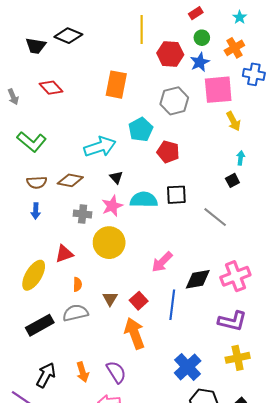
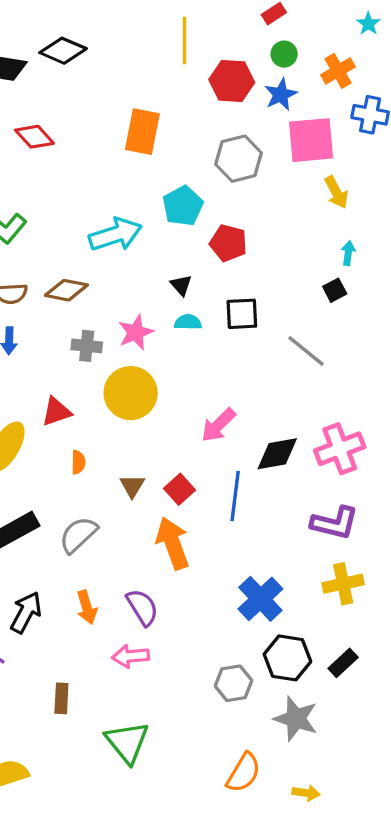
cyan star: (240, 17) -> (368, 24), moved
black triangle: (116, 177) -> (181, 285), moved
cyan semicircle: (144, 200) -> (188, 322), size x0.6
gray semicircle: (75, 313) -> (78, 535), moved, turned -30

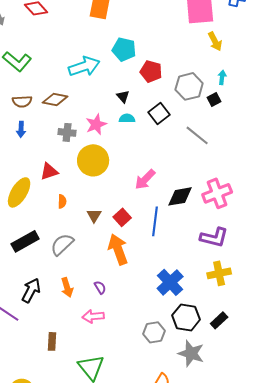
gray hexagon: (239, 159) -> (189, 86), moved
cyan pentagon: (183, 206) -> (124, 49), turned -30
black square: (242, 314) -> (159, 113), turned -35
purple semicircle: (142, 607) -> (100, 287), size x0.6

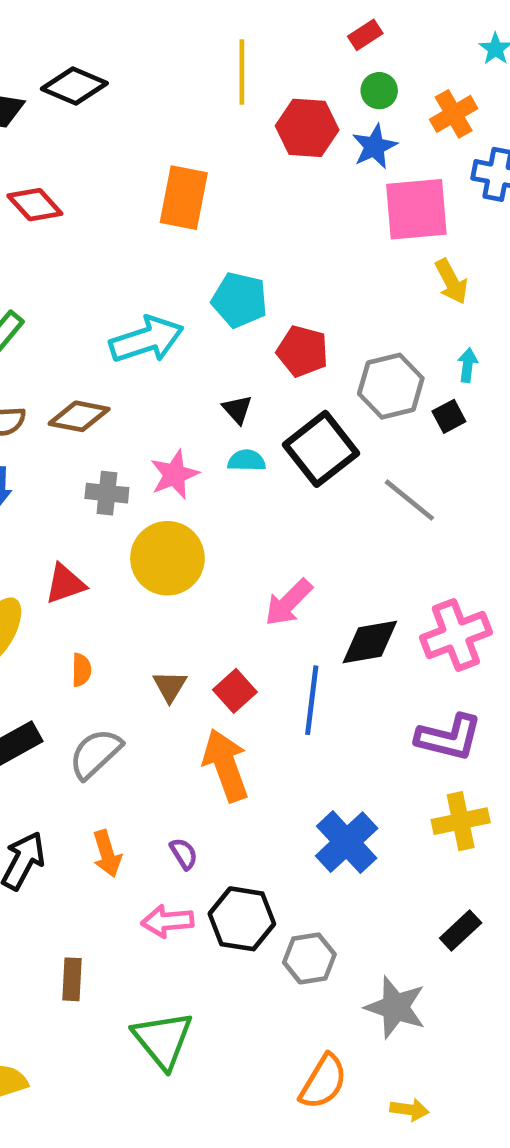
black square: (159, 113) -> (321, 449), size x1.4
orange semicircle: (62, 201) -> (81, 670), moved
black hexagon: (186, 317) -> (242, 919), moved

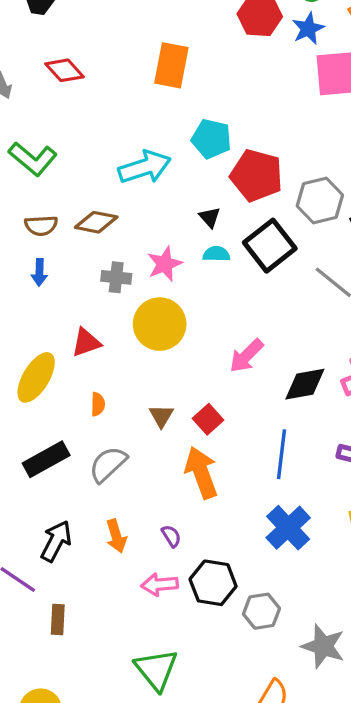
red pentagon: (302, 351) -> (256, 175), size x1.4
blue line: (312, 700) -> (281, 454), moved
brown rectangle: (72, 979) -> (58, 620), moved

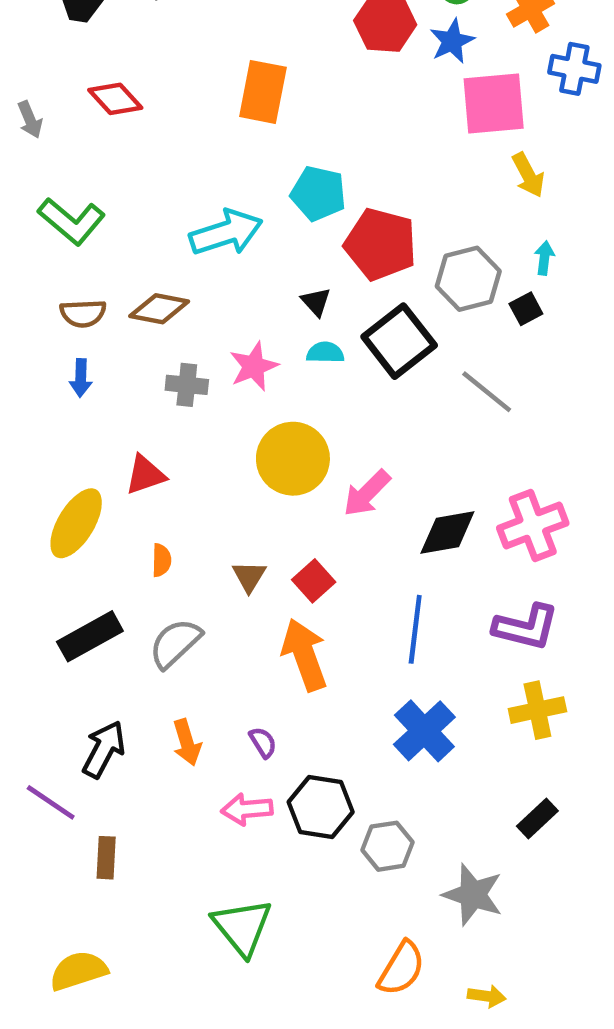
yellow circle: (160, 324) -> (293, 459), moved

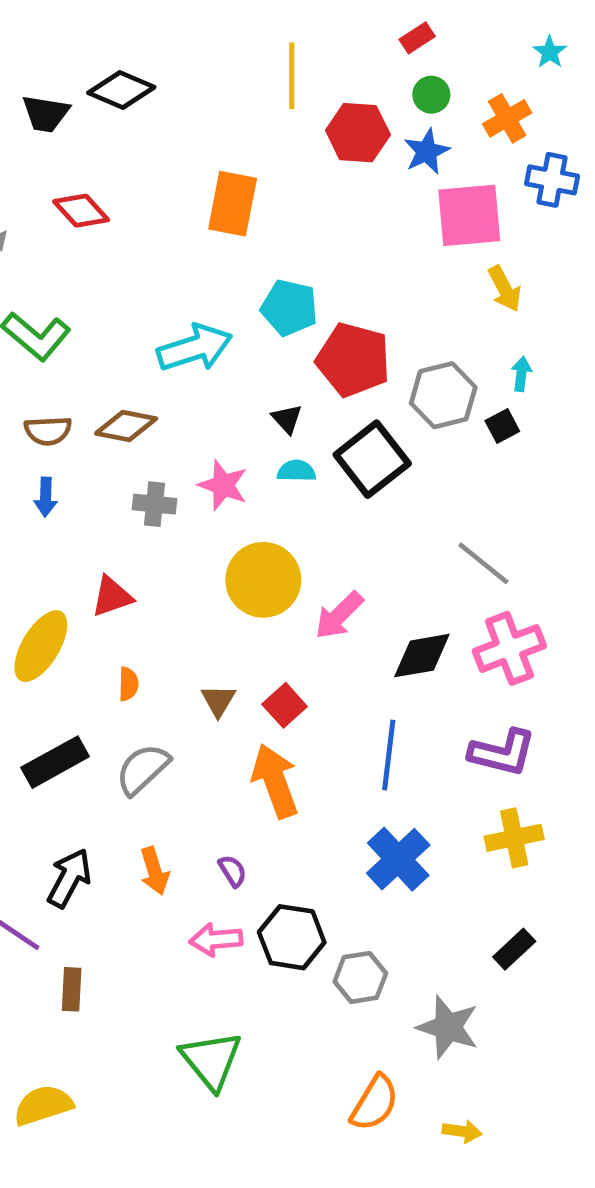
pink star: (254, 366) -> (223, 485), turned -30
gray line: (487, 392) -> (483, 563), moved

